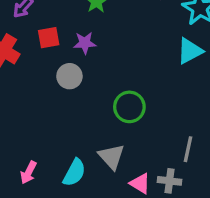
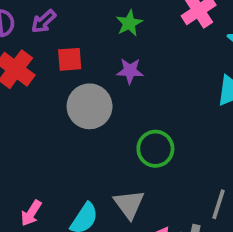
purple star: (85, 43) -> (130, 71), moved
gray circle: (69, 76) -> (90, 106), size x1.5

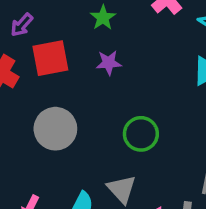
red square: (70, 59) -> (50, 58), size x1.5
gray circle: (90, 106) -> (55, 129), moved

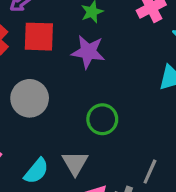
purple star: (109, 63) -> (88, 52), size x1.5

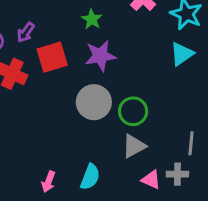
gray circle: (30, 98) -> (94, 102), moved
gray triangle: (75, 163) -> (134, 146), moved, turned 50

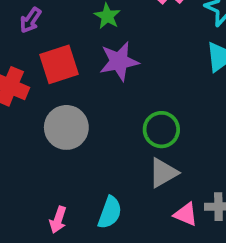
purple arrow: (26, 32) -> (30, 20), moved
gray circle: (94, 102) -> (66, 127), moved

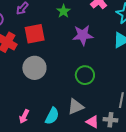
purple star: (119, 61) -> (83, 35), moved
gray triangle: (163, 173) -> (76, 107), moved

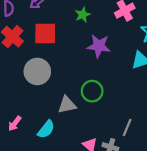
gray triangle: (76, 107) -> (67, 105), moved

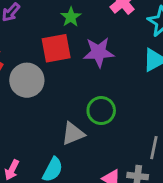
red square: (45, 33) -> (56, 48), moved
gray circle: (37, 71) -> (27, 80), moved

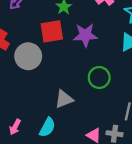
green circle: (101, 111) -> (99, 77), moved

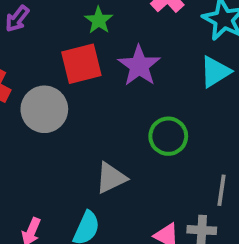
purple star: (85, 35) -> (139, 66), turned -30

